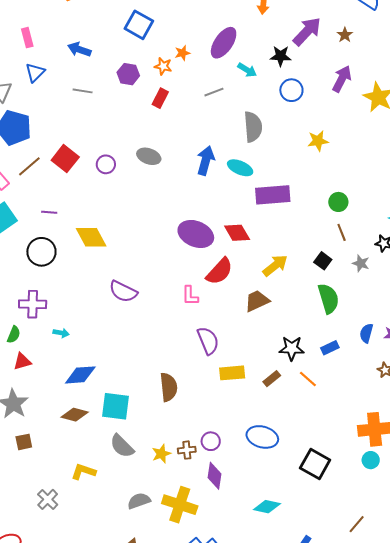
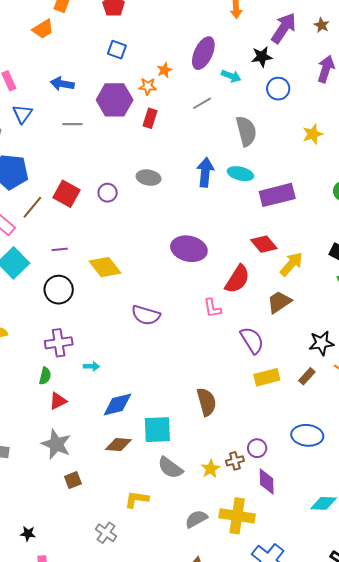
blue square: (139, 25) -> (117, 50), size x0.7
purple hexagon: (128, 74) -> (115, 100), size x1.6
red diamond: (237, 233) -> (264, 244), moved
purple ellipse: (196, 234) -> (189, 249), moved
purple semicircle: (208, 341) -> (252, 340), moved

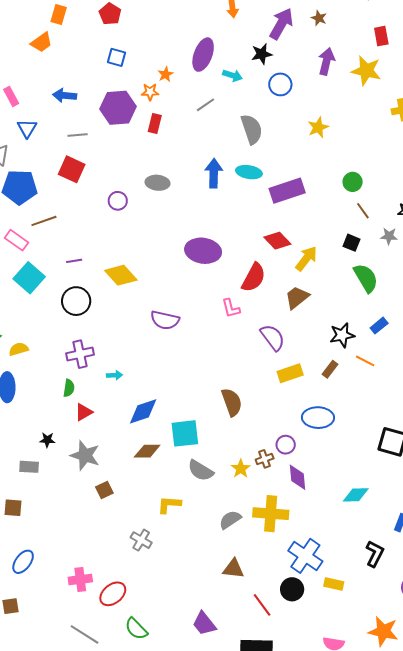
red square: (66, 194) -> (72, 169), moved
brown line: (32, 207) -> (44, 221), turned 35
blue ellipse: (307, 435) -> (318, 418), moved
black star: (28, 534) -> (47, 440), moved

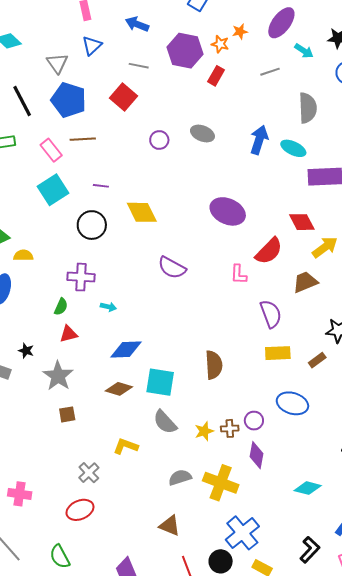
red ellipse: (113, 594) -> (80, 510), moved

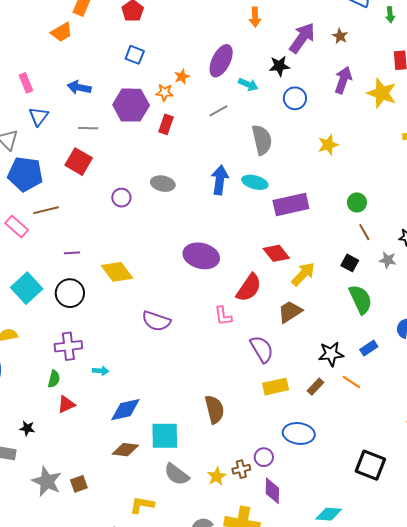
cyan square: (53, 190) -> (27, 288), moved
gray star: (58, 376) -> (47, 481), moved

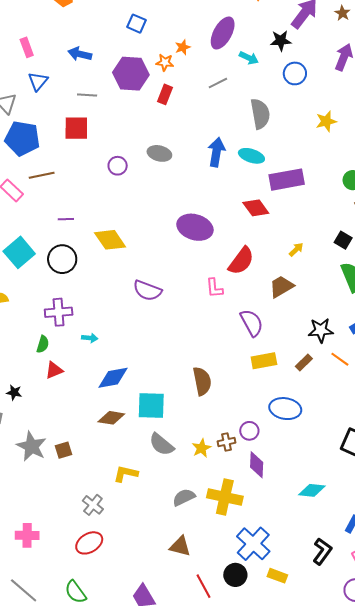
red square: (79, 162) -> (76, 128), turned -32
red diamond: (276, 253) -> (256, 208), moved
yellow arrow: (303, 274) -> (296, 249), size x0.6

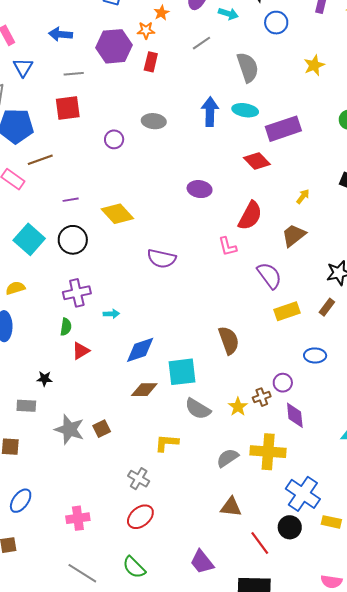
purple ellipse: (195, 227) -> (200, 189), size x0.7
blue ellipse: (285, 409) -> (315, 355), size x0.7

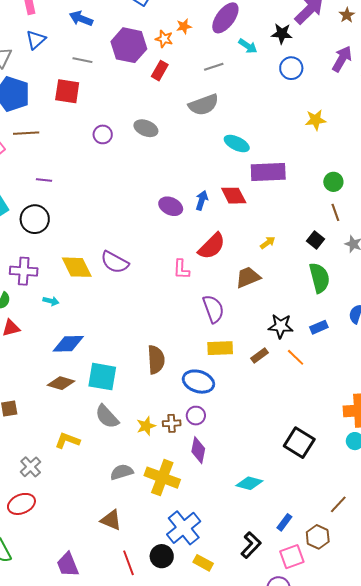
gray semicircle: (248, 67) -> (204, 105), moved, turned 72
blue arrow: (210, 112) -> (202, 200), moved, size x0.7
yellow diamond: (117, 214) -> (77, 267), moved
blue ellipse: (315, 355) -> (198, 382), moved, size x1.4

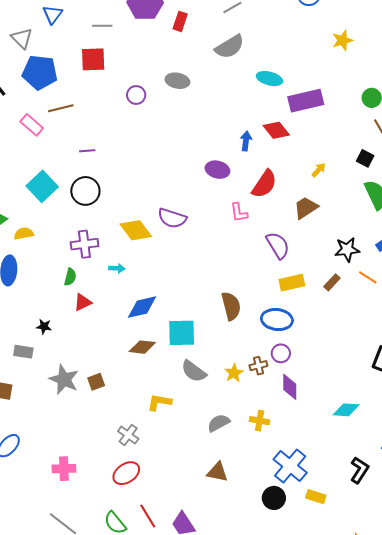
purple ellipse: (171, 206) -> (217, 170), moved
yellow cross: (162, 478) -> (260, 421), size x0.6
red line: (129, 563) -> (148, 516), moved

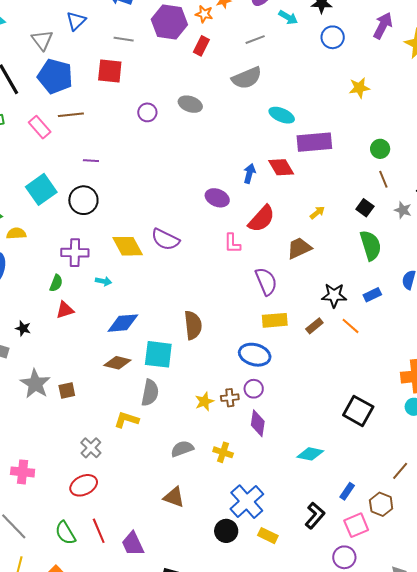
brown semicircle: (231, 306) -> (193, 325), moved
gray semicircle: (194, 371) -> (150, 393), moved, turned -124

